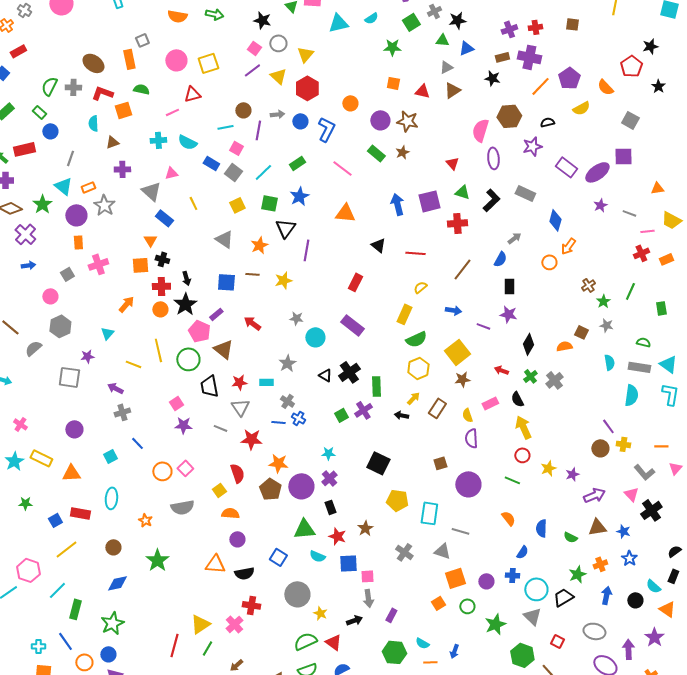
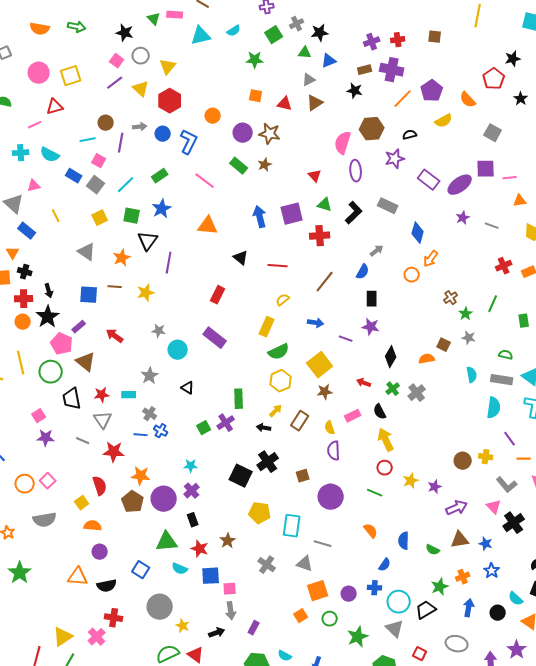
pink line: (647, 231) -> (510, 178), moved
black cross: (349, 372) -> (268, 462), moved
purple line: (608, 426) -> (510, 439), moved

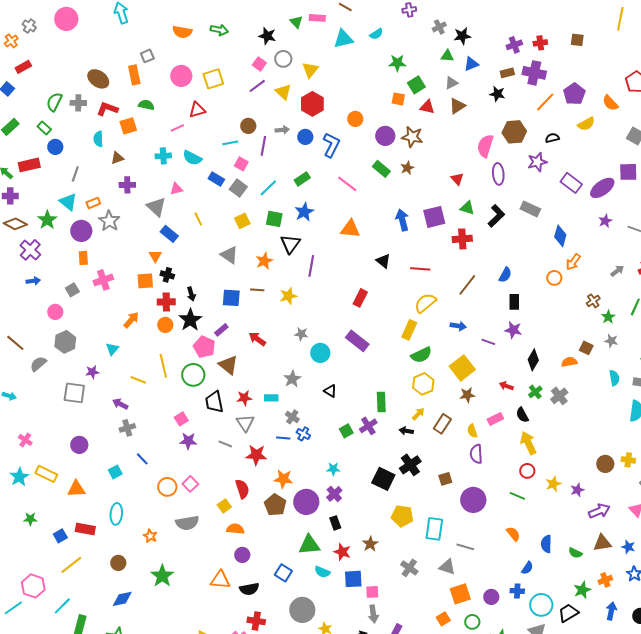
green square: (274, 35) -> (416, 85), moved
gray arrow: (377, 251) -> (617, 271), moved
yellow semicircle: (283, 300) -> (425, 303), size x1.6

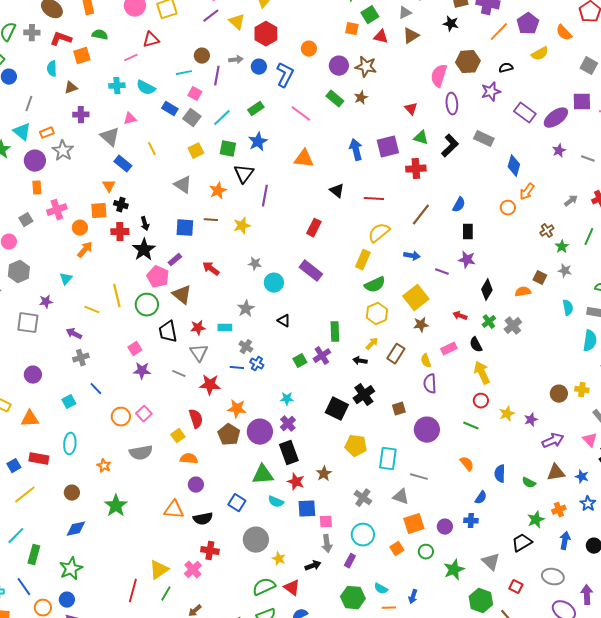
orange circle: (165, 325) -> (80, 228), moved
black rectangle: (335, 523) -> (289, 453), size x1.6
cyan circle: (541, 605) -> (363, 535), moved

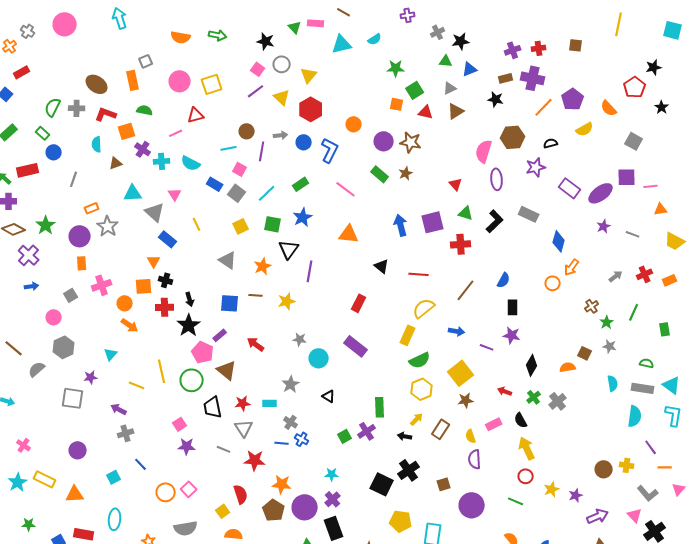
purple cross: (81, 115) -> (143, 149), moved, turned 35
pink triangle: (130, 119) -> (175, 194), turned -48
cyan triangle: (22, 132) -> (133, 193), moved, turned -42
orange arrow: (85, 250) -> (130, 325), turned 84

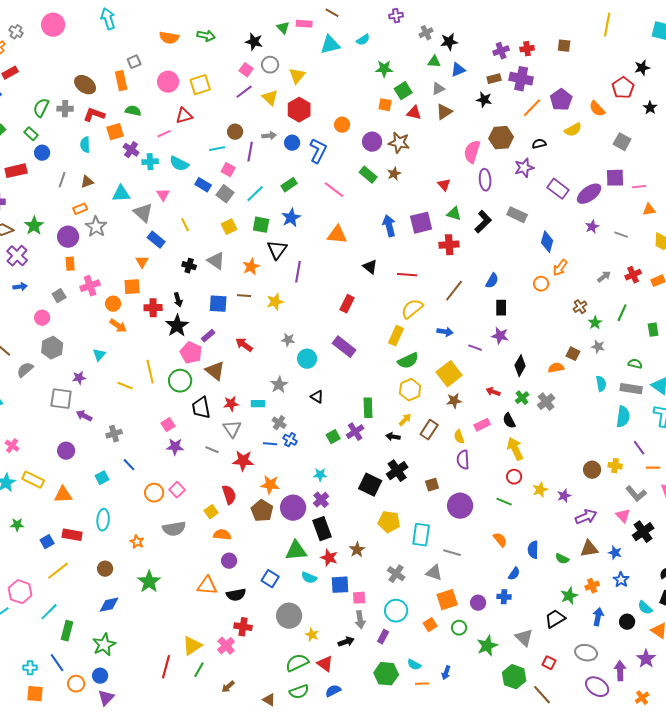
brown triangle: (116, 163) -> (87, 182), moved
black cross: (166, 280) -> (189, 266), moved
purple arrow: (119, 409) -> (84, 416), moved

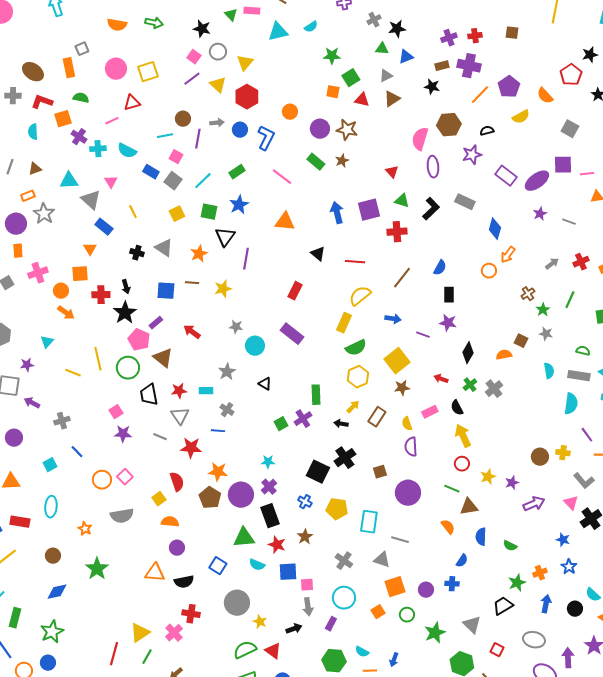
blue cross: (290, 440) -> (305, 502), moved
brown triangle: (589, 549) -> (469, 507), moved

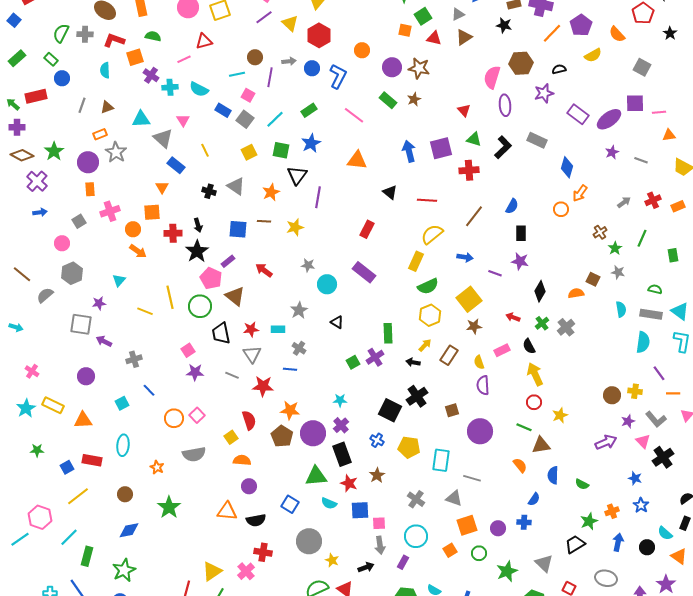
purple star: (512, 483) -> (628, 421), moved

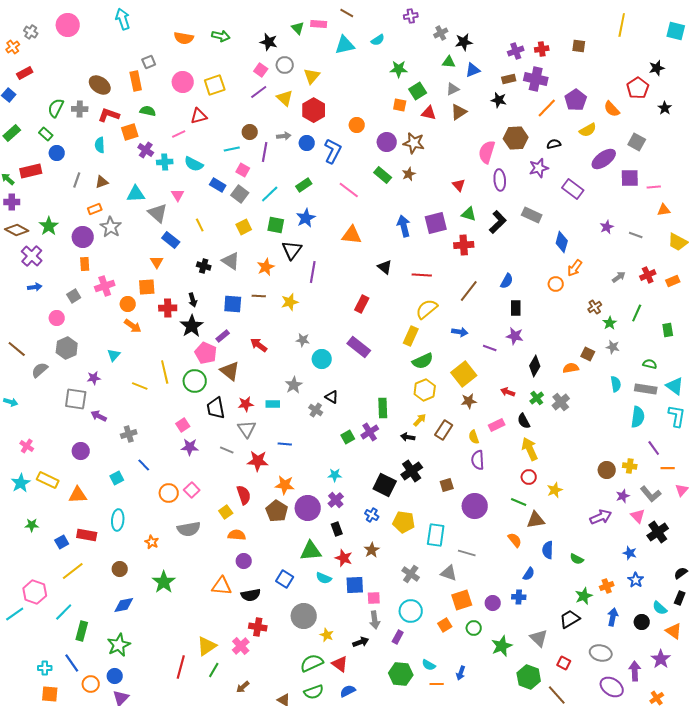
purple ellipse: (609, 119) -> (604, 159), moved
gray cross: (299, 348) -> (316, 410), moved
black rectangle: (342, 454) -> (337, 529), size x0.6

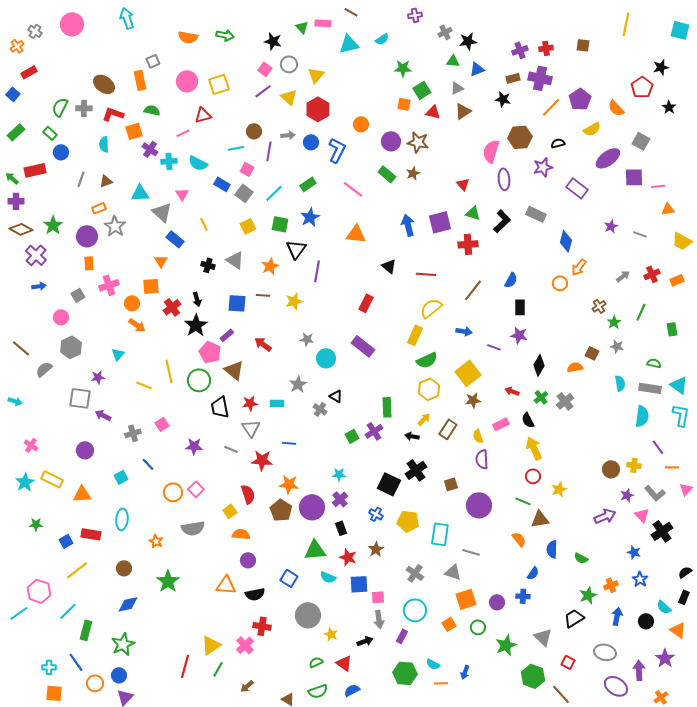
red cross: (168, 308) -> (172, 307), turned -36
pink square: (183, 425) -> (162, 424), moved
green semicircle: (312, 663) -> (316, 662), size x0.6

